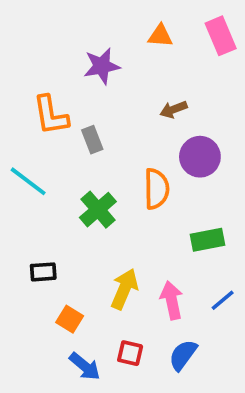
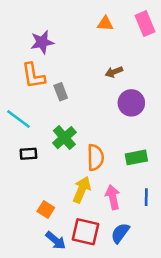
purple star: (102, 66) -> (42, 42), moved
orange semicircle: (157, 189) -> (95, 157), moved
black rectangle: (43, 272) -> (28, 154), moved
blue line: (223, 300) -> (146, 197), turned -49
red square: (130, 353) -> (85, 232), size x1.6

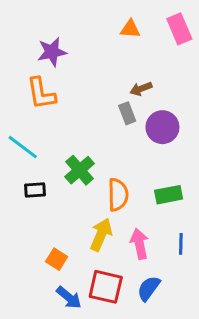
gray rectangle: (61, 92) -> (127, 113), moved

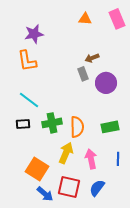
cyan line: (23, 147) -> (29, 100), moved
green cross: (80, 170) -> (52, 123), moved, turned 30
orange square: (57, 259) -> (37, 169), size x1.6

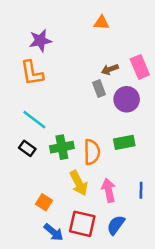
pink rectangle: (117, 19) -> (140, 67), moved
black rectangle: (23, 124) -> (27, 148), turned 40
green rectangle: (110, 127) -> (124, 142), moved
yellow arrow: (66, 153) -> (79, 183), turned 130
orange square: (37, 169) -> (44, 202), size x0.6

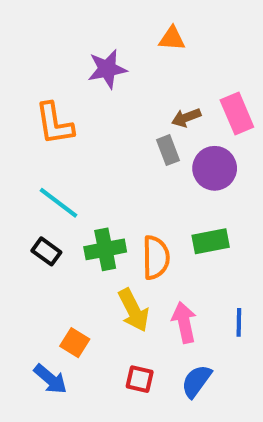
purple star: (40, 41) -> (107, 69), moved
red square: (82, 224) -> (140, 379), size x0.6
blue arrow: (54, 232) -> (50, 379), moved

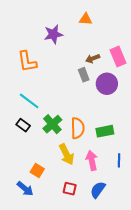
green rectangle: (211, 241) -> (105, 131), moved
green cross: (105, 249) -> (52, 124), turned -30

